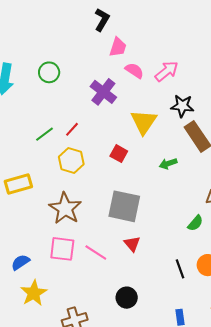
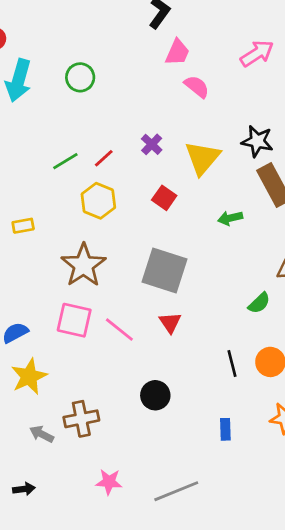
pink arrow: (167, 71) -> (257, 53), moved
purple cross: (103, 92) -> (152, 144), moved, size x0.6
yellow rectangle: (18, 184) -> (23, 226), size x0.6

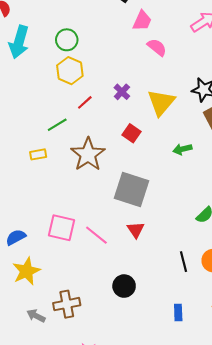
green line: (65, 161) -> (57, 125), moved
yellow hexagon: (98, 201) -> (70, 71), moved
yellow rectangle: (23, 226) -> (38, 154), moved
brown star: (84, 265) -> (88, 154), moved

